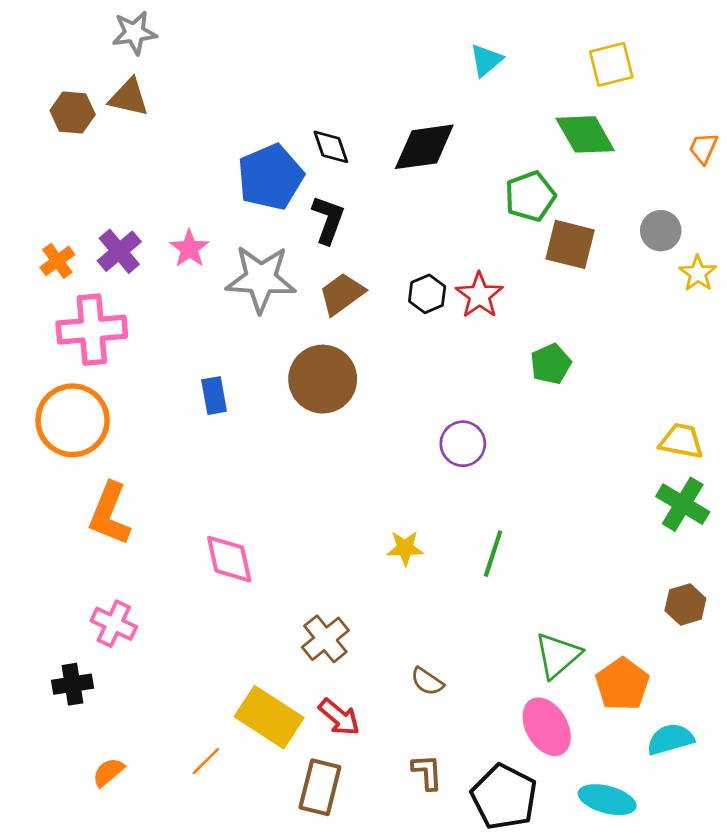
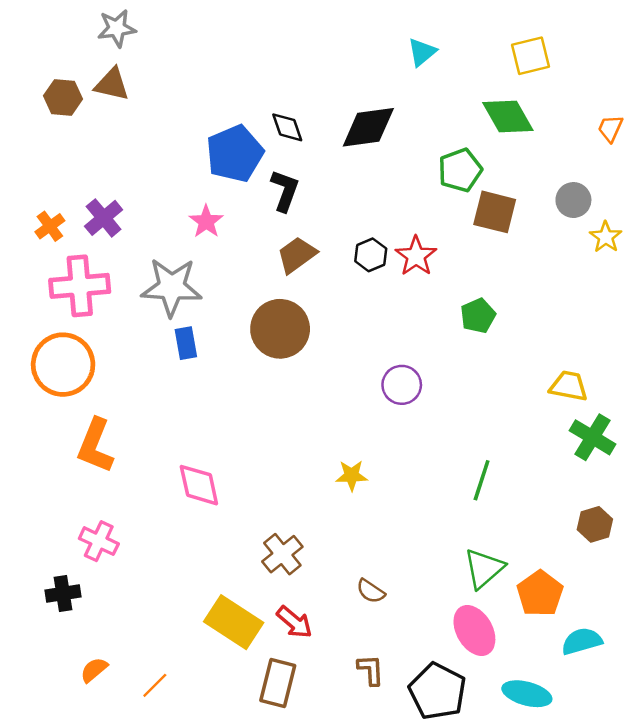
pink star: (189, 249) -> (206, 221), moved
gray star: (261, 279) -> (172, 287), moved
yellow trapezoid: (681, 441) -> (569, 386), moved
green line: (493, 554) -> (482, 480), moved
orange line: (206, 761) -> (155, 685), moved

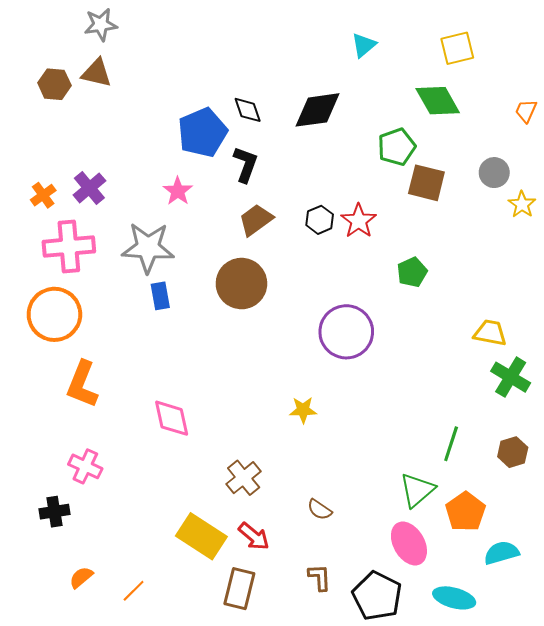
purple circle: (402, 385) -> (346, 332), size x1.6
green line: (482, 480) -> (451, 444), moved

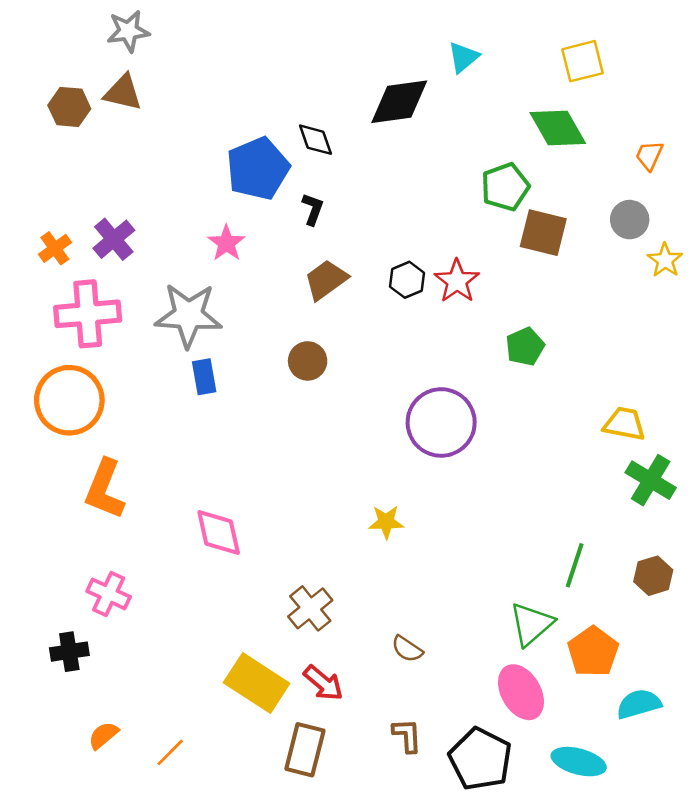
black diamond: (317, 110) -> (399, 102), moved
orange trapezoid: (526, 111) -> (649, 155), moved
black L-shape: (246, 164) -> (313, 209), size x0.7
brown circle: (241, 284) -> (308, 361), size x0.6

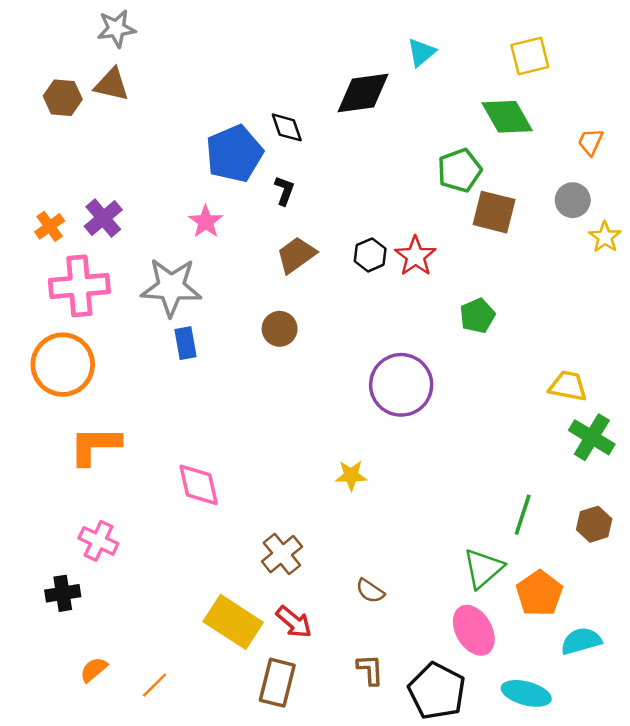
orange L-shape: (105, 489) -> (95, 446), turned 68

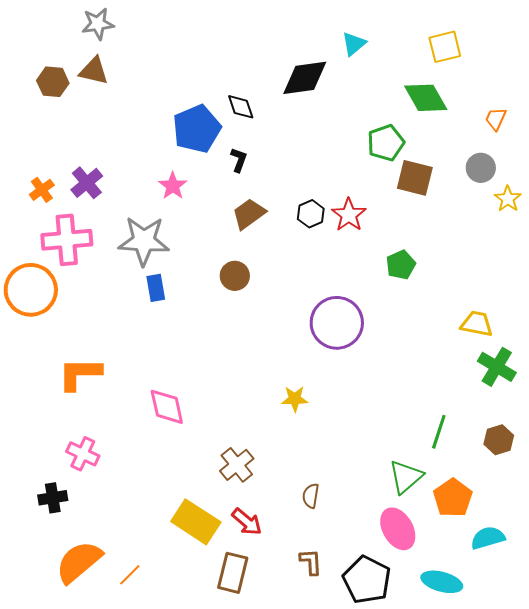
orange circle: (63, 365) -> (31, 290), moved
brown semicircle: (370, 591) -> (311, 496), turned 65
orange semicircle: (94, 670) -> (79, 562), size x2.0

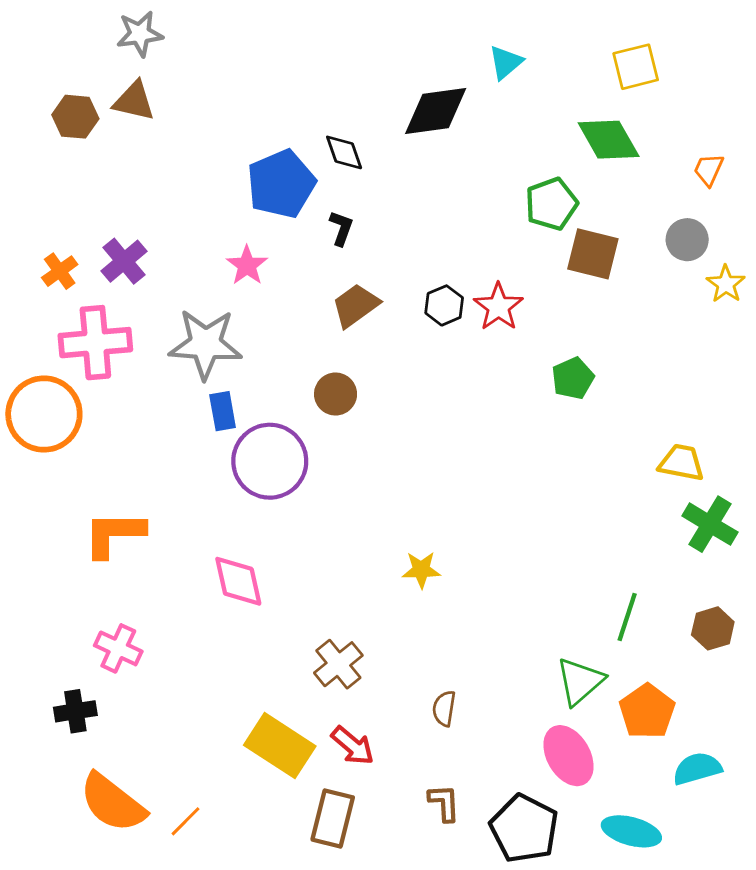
purple circle: (337, 323) -> (270, 461), moved
orange semicircle: (79, 562) -> (113, 803), turned -102

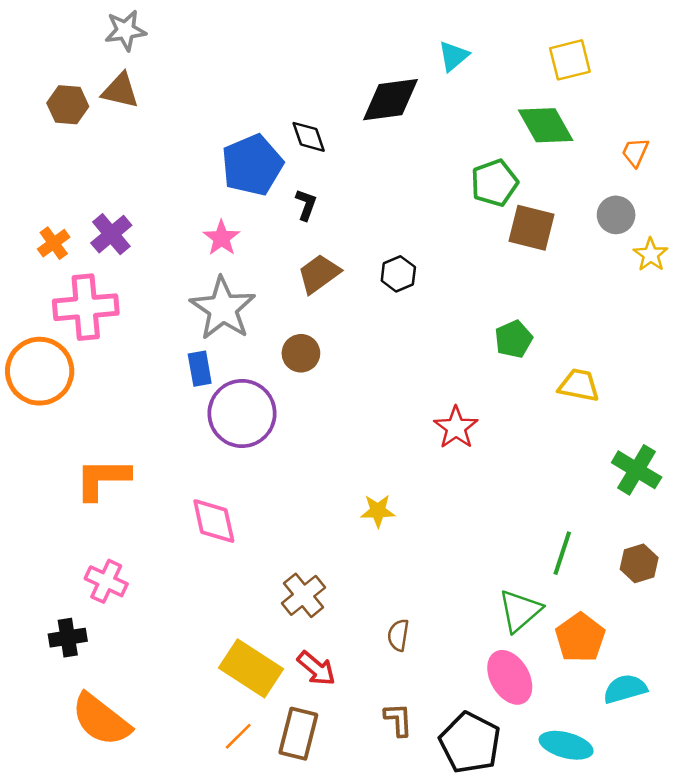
red star: (498, 307) -> (456, 428), moved
gray star: (205, 344) -> (223, 308), moved, turned 30
yellow trapezoid: (681, 463) -> (579, 385), moved
orange line: (185, 821) -> (238, 736), moved

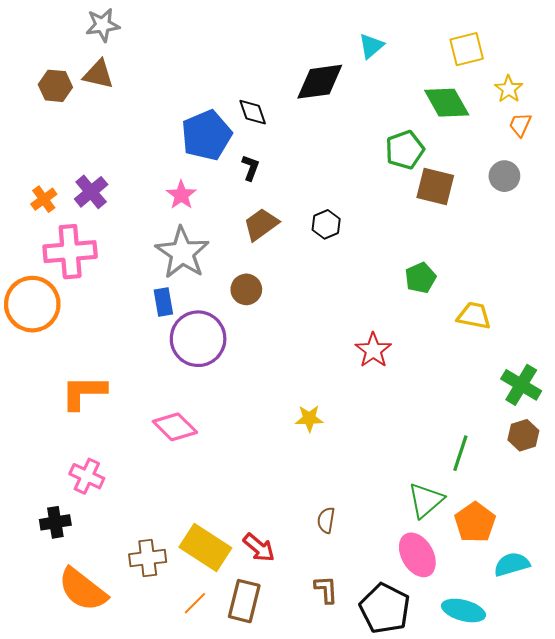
yellow star: (651, 255) -> (509, 89), moved
pink diamond: (214, 521) -> (175, 427), turned -33
brown hexagon: (639, 563) -> (523, 435), moved
brown cross: (303, 595) -> (148, 558), moved, turned 32

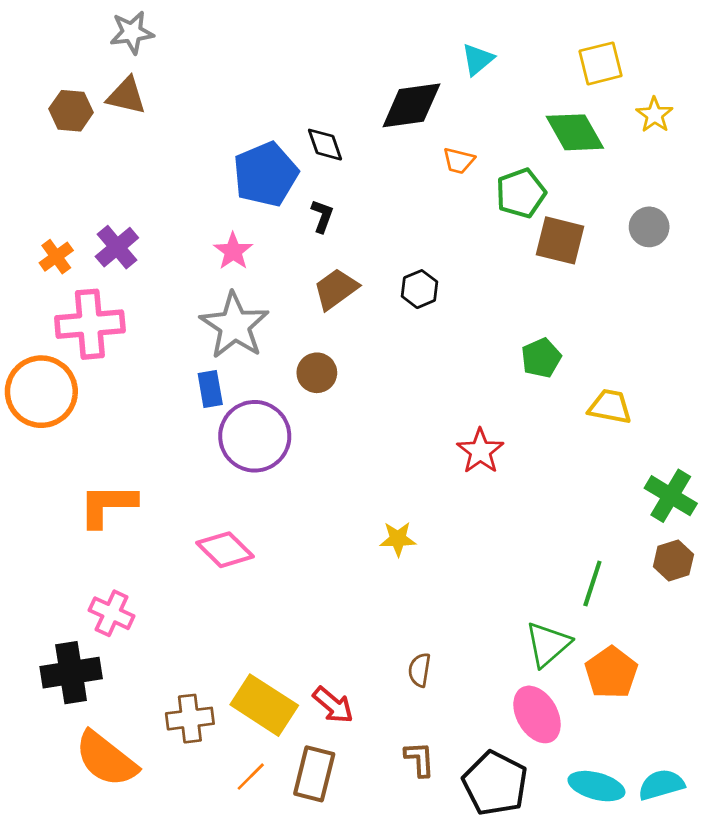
orange trapezoid: (520, 125) -> (459, 161), moved, turned -100
black cross: (55, 522) -> (71, 673), size x1.5
cyan semicircle: (512, 564) -> (661, 785), moved

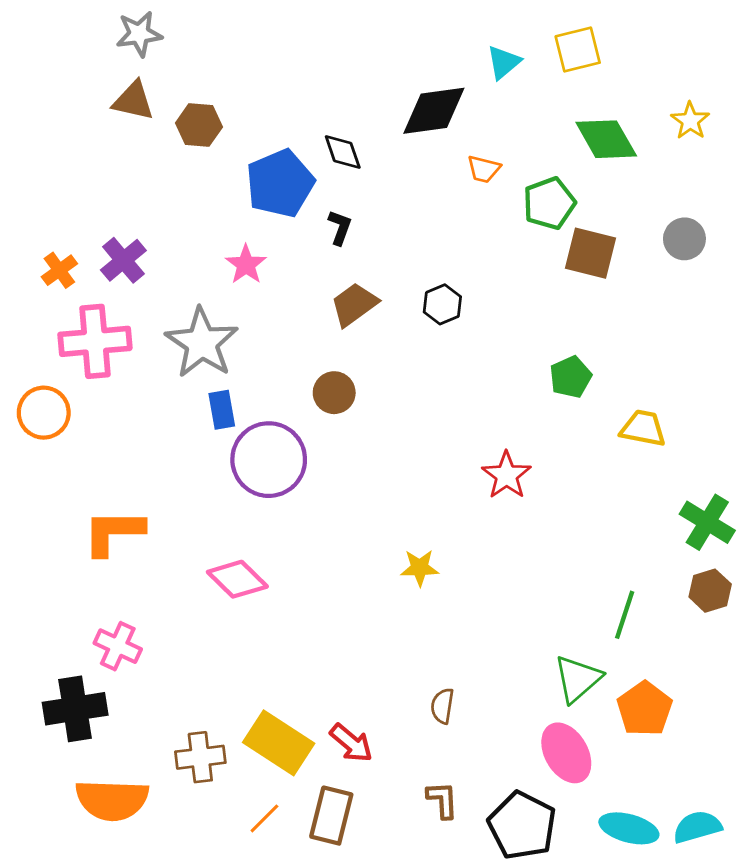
yellow square: (600, 63) -> (578, 50), moved
brown hexagon: (71, 111) -> (199, 125), moved
gray star: (234, 325) -> (202, 343), moved
orange circle: (41, 392) -> (44, 413), size x0.7
orange semicircle: (106, 759) -> (112, 800), turned -36

